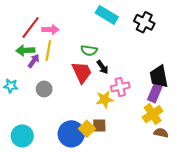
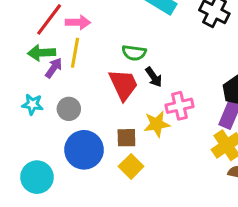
cyan star: (11, 86) -> (32, 104), moved
brown square: (99, 126) -> (126, 138), moved
blue circle: (71, 134) -> (84, 150), moved

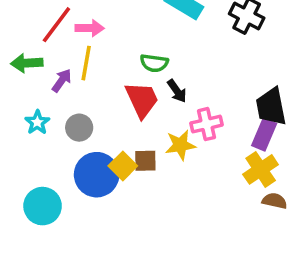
green arrow: (42, 53) -> (27, 63), moved
cyan star: (32, 104) -> (37, 122), turned 30
yellow square: (131, 166) -> (123, 166), moved

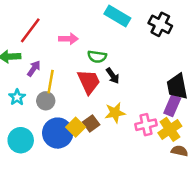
pink arrow: (90, 28) -> (68, 39), moved
yellow line: (86, 63) -> (51, 82), moved
pink cross: (206, 124) -> (146, 125), moved
brown square: (145, 161) -> (91, 123), turned -35
cyan circle: (43, 206) -> (21, 140), moved

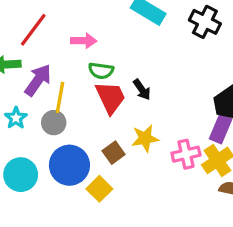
green semicircle: (97, 57) -> (101, 71), moved
purple arrow: (34, 69) -> (38, 80), size x1.5
yellow square: (76, 127) -> (99, 189), moved

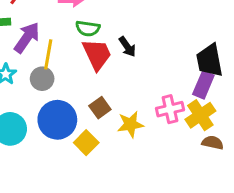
yellow star: (145, 138) -> (130, 124), moved

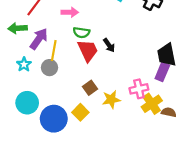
yellow cross: (200, 115) -> (152, 104), moved
blue circle: (57, 120) -> (54, 119), moved

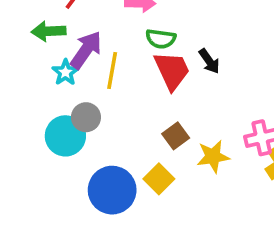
cyan star: (24, 64) -> (65, 72), moved
gray circle: (50, 68) -> (86, 117), moved
cyan circle: (27, 103) -> (65, 136), moved

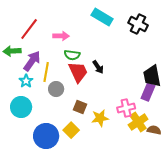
cyan star: (65, 72) -> (26, 81), moved
gray circle: (86, 117) -> (56, 89), moved
brown square: (176, 136) -> (80, 107), turned -32

